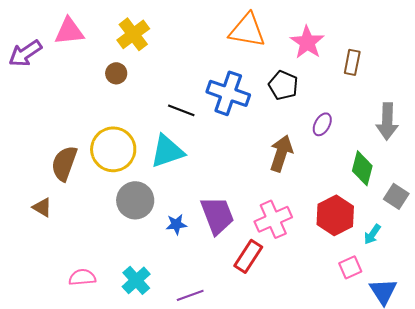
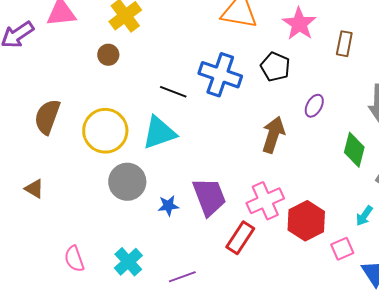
brown semicircle: (64, 163) -> (47, 117), moved
red hexagon: (335, 215) -> (306, 221), moved
pink semicircle: (82, 277) -> (74, 259), turned -104

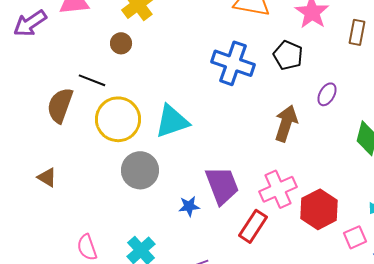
black line: (173, 92) -> (92, 80), moved
blue star: (168, 206) -> (189, 206), moved

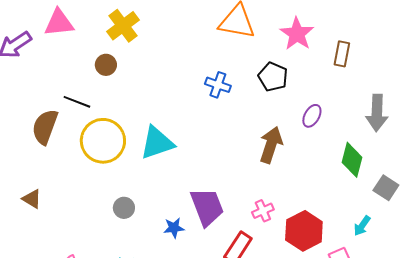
blue cross: (233, 63) -> (218, 85), size x0.6
gray circle: (140, 170) -> (124, 208), moved, size x0.6
pink cross: (278, 189) -> (263, 211), size x0.6

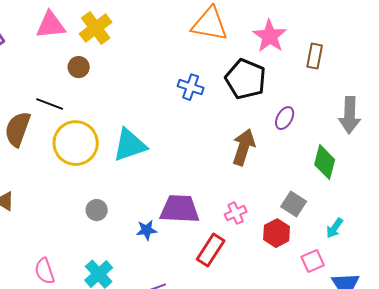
pink triangle: (59, 23) -> (51, 25), moved
black pentagon: (273, 77) -> (246, 79), size x1.4
gray square: (386, 188) -> (294, 204), moved
purple trapezoid: (207, 207) -> (180, 209), turned -66
red hexagon: (304, 231) -> (277, 233), size x0.7

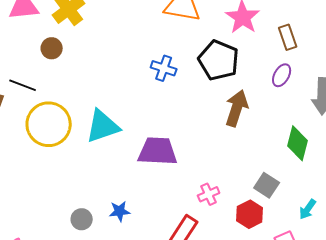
brown rectangle: (315, 56) -> (288, 37), turned -30
purple ellipse: (285, 118) -> (282, 75), moved
brown arrow: (244, 147) -> (237, 108), moved
purple trapezoid: (180, 209) -> (158, 151), moved
gray circle: (97, 210) -> (82, 219), moved

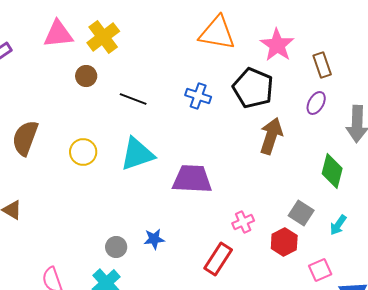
black line: (23, 85) -> (133, 99), moved
yellow circle: (49, 124) -> (83, 152), size x0.6
cyan arrow: (308, 209) -> (338, 225), moved

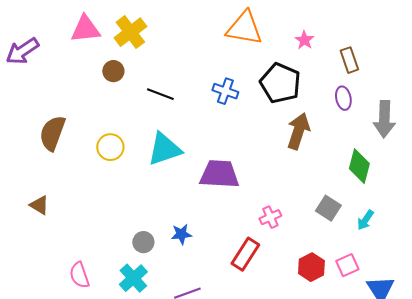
pink star: (277, 45) -> (304, 40), size x0.6
purple ellipse: (316, 103) -> (343, 98), turned -40
red hexagon: (284, 242) -> (311, 267), moved

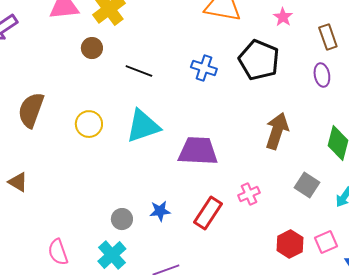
brown arrow: (298, 131) -> (277, 131), moved
red rectangle: (245, 254) -> (208, 213), moved

